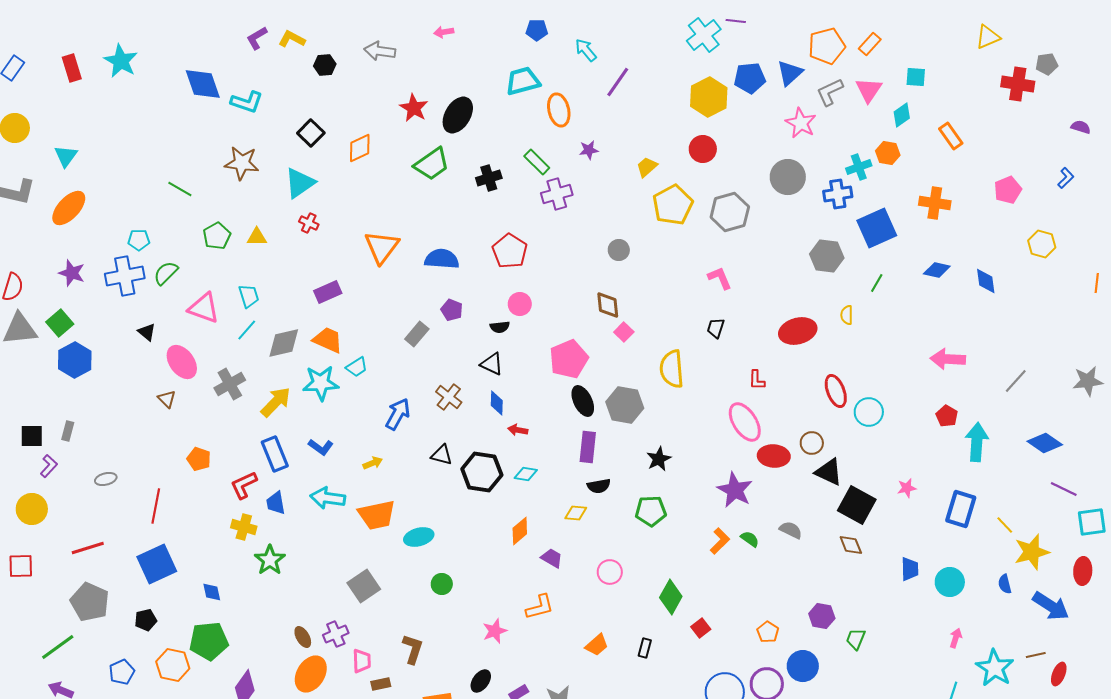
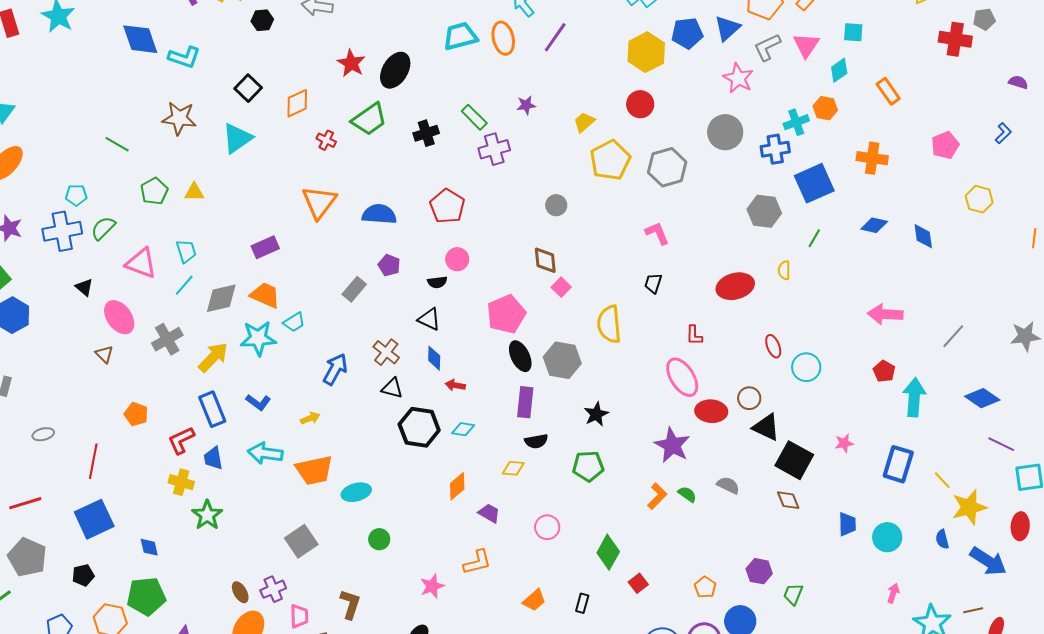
orange ellipse: (559, 110) -> (503, 38), moved
red cross: (309, 223) -> (326, 140), moved
red ellipse: (836, 391) -> (773, 346), size x0.7
black triangle: (442, 455) -> (392, 388), moved

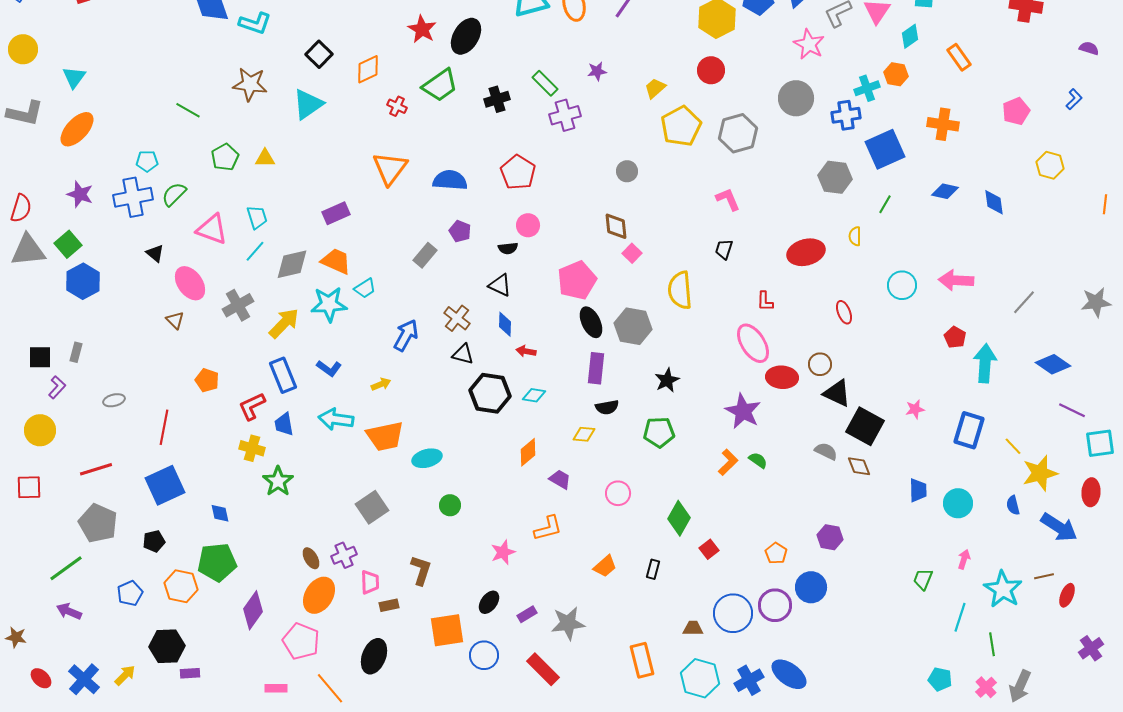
cyan circle: (806, 367) -> (902, 285), moved
gray semicircle: (728, 485) -> (826, 451), moved
green trapezoid: (793, 594) -> (923, 579), moved

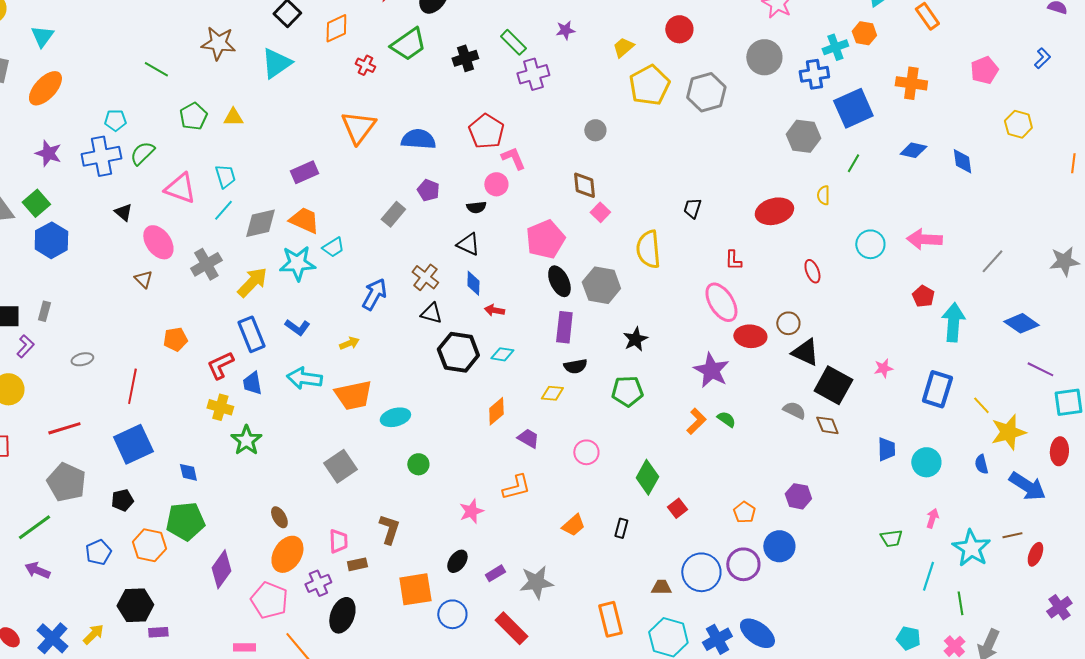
pink L-shape: (728, 199) -> (513, 158), moved
orange pentagon: (207, 380) -> (175, 339), turned -30
purple cross: (344, 555) -> (318, 583), moved
green trapezoid: (923, 579) -> (891, 538), turned -120

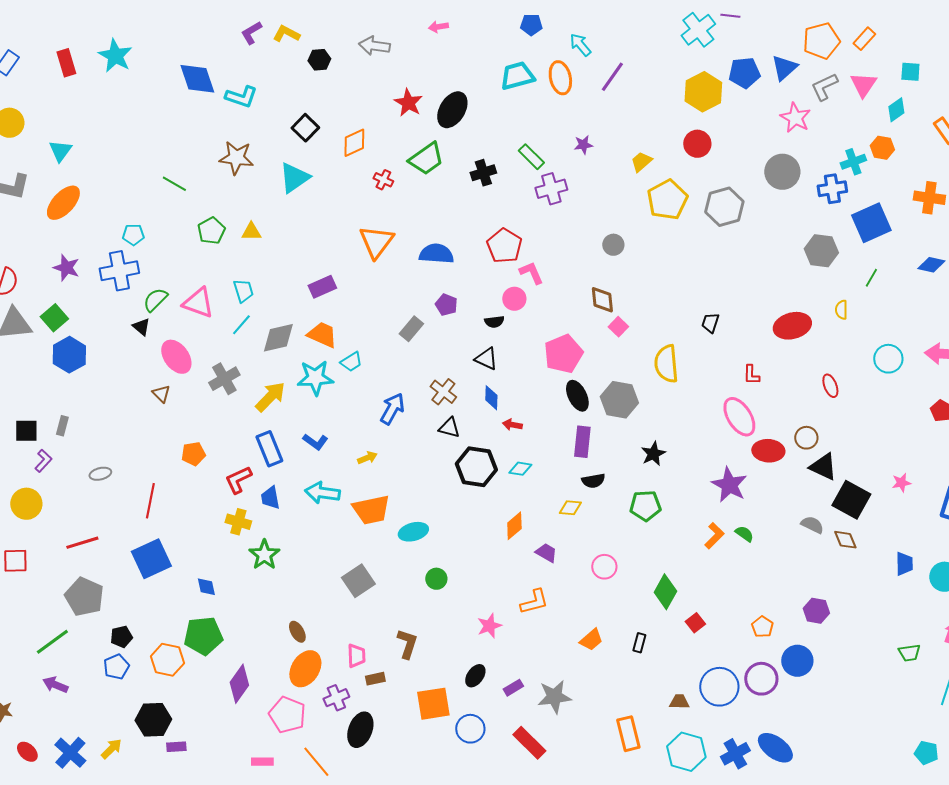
green semicircle: (142, 153) -> (155, 300), moved
black pentagon: (122, 500) -> (121, 637), moved

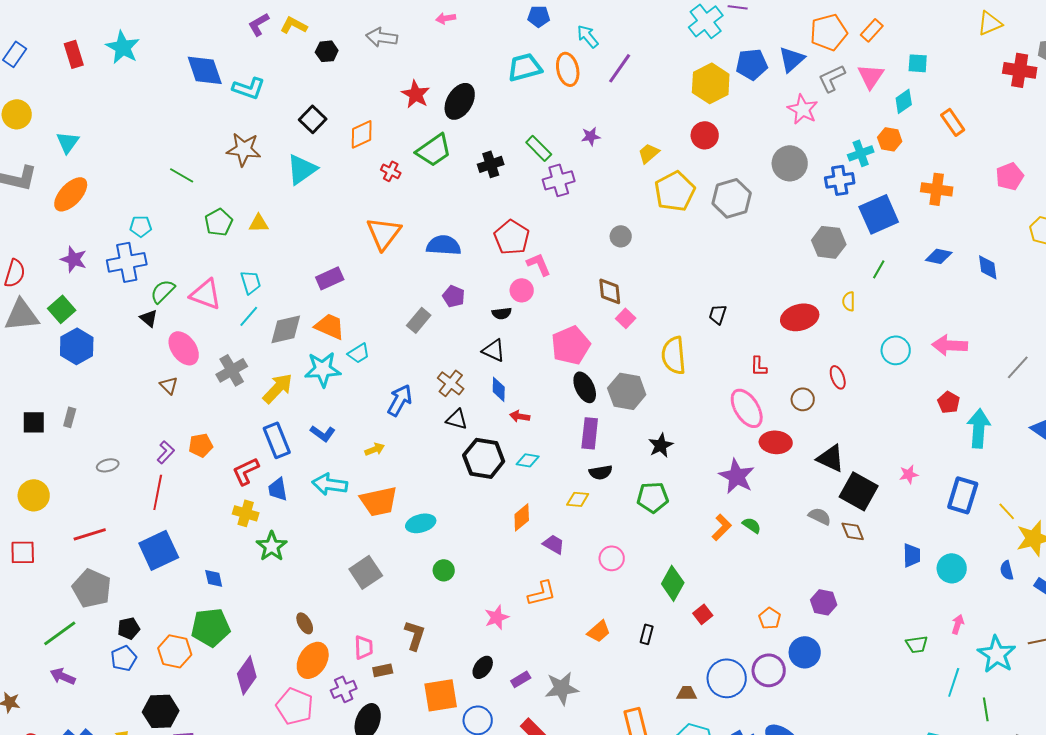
brown circle: (806, 438) -> (803, 399), moved
purple L-shape: (43, 461) -> (166, 452), moved

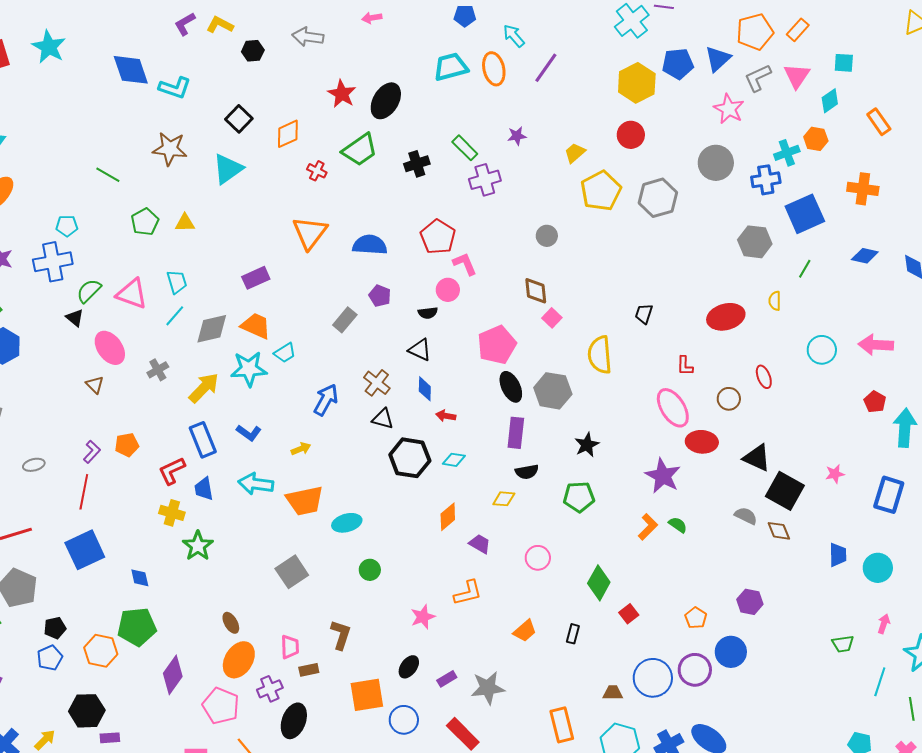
gray cross: (232, 370) -> (158, 370), size x0.7

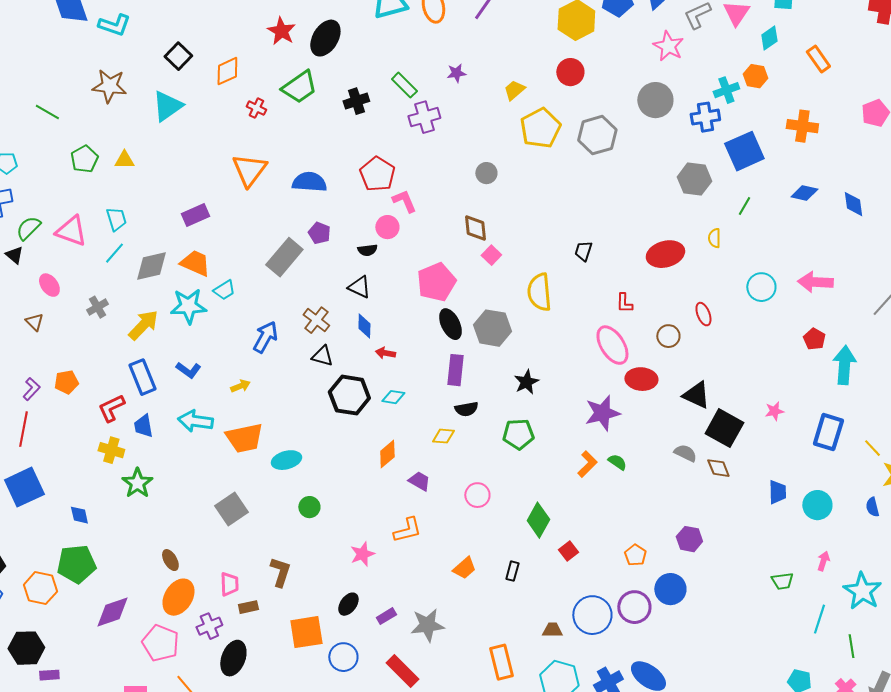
gray rectangle: (345, 320) -> (284, 257), size x1.5
pink ellipse: (110, 348) -> (49, 285), size x0.7
purple star: (663, 476) -> (602, 413), turned 30
purple diamond: (173, 675) -> (112, 612), turned 36

